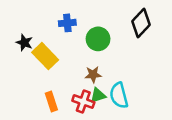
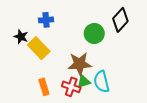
blue cross: (67, 23) -> (46, 20), moved
green circle: (98, 39) -> (94, 33), moved
brown star: (93, 74) -> (80, 64), size x1.6

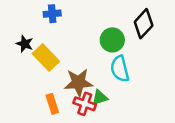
blue cross: (46, 20) -> (52, 14), moved
brown star: (80, 64) -> (78, 83), moved
cyan semicircle: (102, 82) -> (120, 69), moved

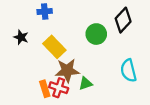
yellow rectangle: (46, 57) -> (54, 47), moved
cyan semicircle: (120, 69) -> (128, 71), moved
red cross: (85, 104) -> (59, 88), moved

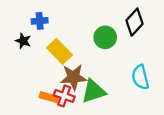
blue cross: (45, 11) -> (40, 21), moved
green triangle: (86, 83) -> (93, 91), size x1.6
orange rectangle: (45, 89) -> (49, 97), turned -56

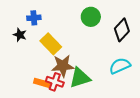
black diamond: (135, 22) -> (122, 30), moved
green circle: (105, 37) -> (91, 17), moved
cyan semicircle: (140, 77) -> (120, 66), turned 80

